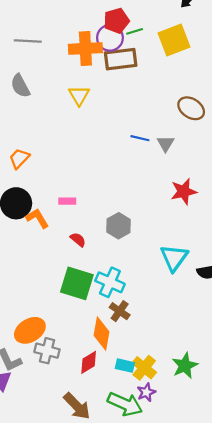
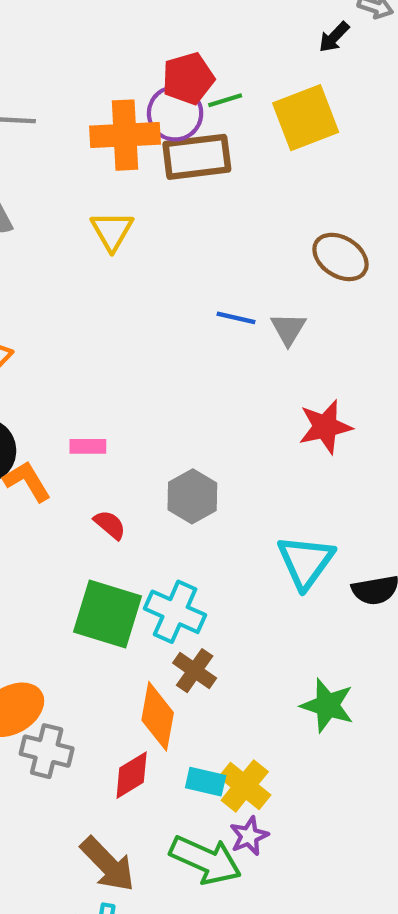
green star: (185, 366) -> (327, 705), moved, turned -30

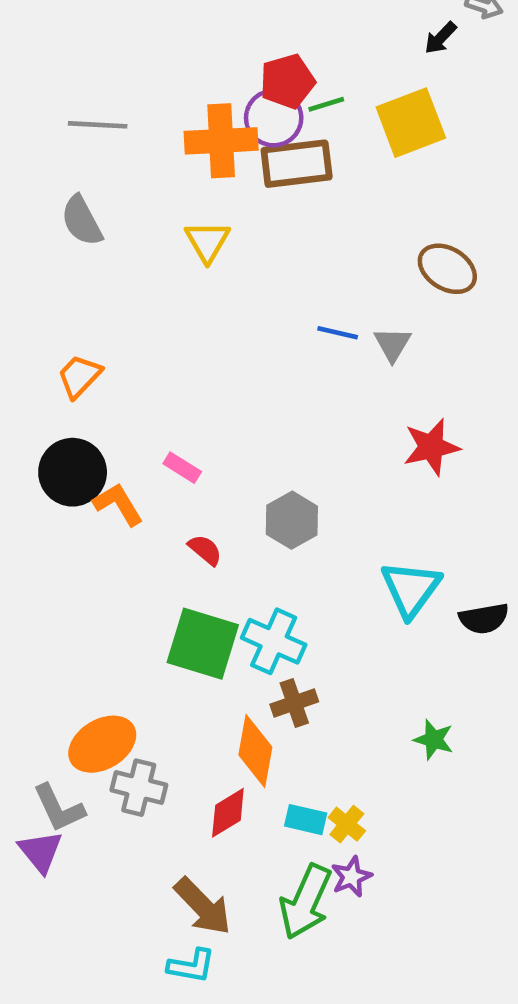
pink rectangle: (88, 446) -> (182, 468), turned 32
brown cross: (195, 671) -> (294, 703), turned 36
green star: (327, 705) -> (434, 740), size x0.7
yellow cross: (245, 786) -> (347, 824), size x0.7
green arrow: (206, 860) -> (306, 902), turned 90

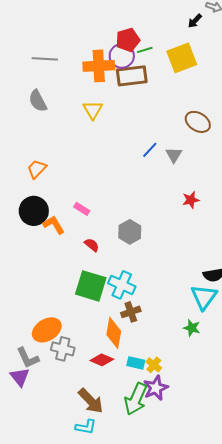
blue line: (338, 333) -> (150, 150), turned -60
red star: (431, 447) -> (191, 200), size x0.7
cyan triangle: (411, 589) -> (204, 297), moved
red diamond: (228, 813) -> (102, 360), turned 55
purple star: (351, 877) -> (156, 388), size x1.4

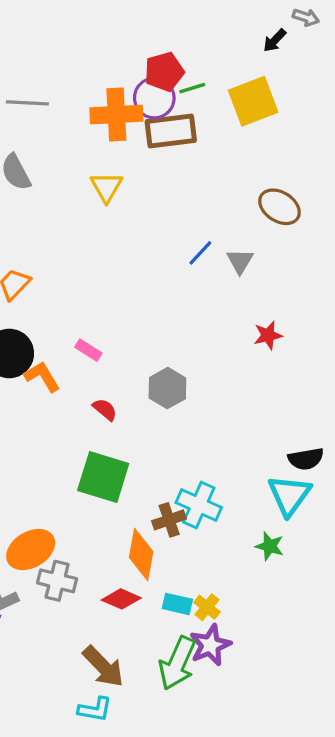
cyan cross: (122, 285) -> (199, 505), moved

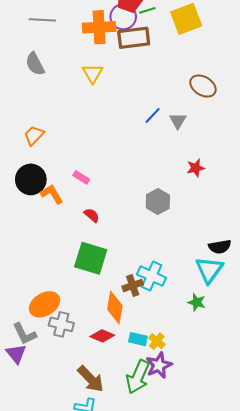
gray hexagon: (167, 388) -> (158, 202), moved

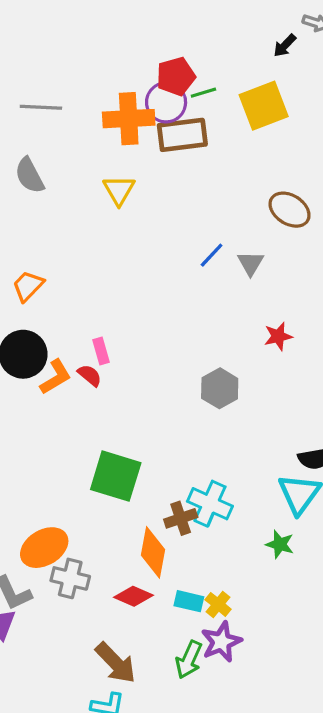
pink rectangle: (81, 177) -> (101, 351), turned 42
orange L-shape: (52, 194) -> (56, 377), turned 90
red semicircle: (92, 215) -> (90, 375), moved
green arrow: (138, 377) -> (189, 660), size x0.7

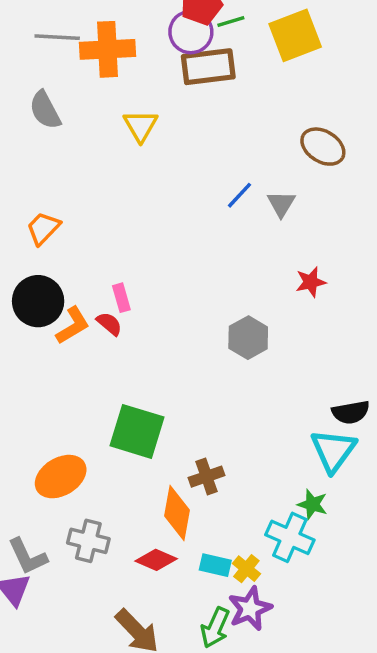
orange cross: (129, 119) -> (108, 49), moved
cyan cross: (210, 504) -> (290, 537), moved
orange ellipse: (44, 548) -> (61, 477), moved

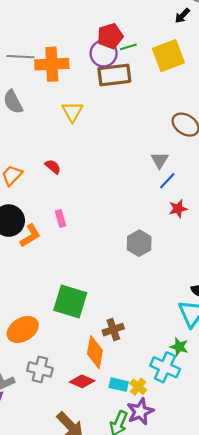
blue line: (240, 195) -> (167, 181), moved
red semicircle: (109, 324) -> (53, 167), moved

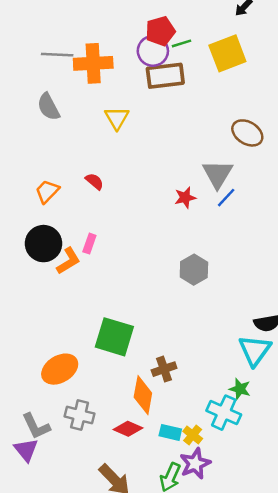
gray triangle: (160, 160) -> (217, 174), size x1.5
red star: (178, 209) -> (185, 198), moved
pink rectangle: (60, 218) -> (89, 244), moved, turned 35

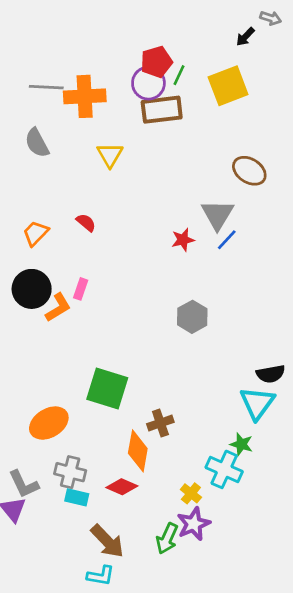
green line: (181, 43) -> (179, 75), turned -48
cyan rectangle: (170, 432) -> (77, 497), moved

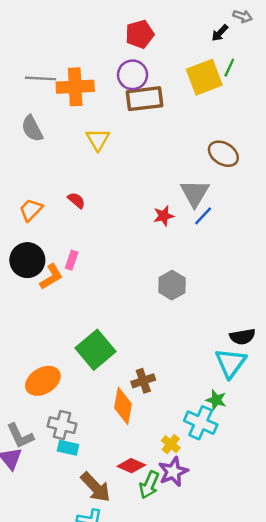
red pentagon: (156, 62) -> (140, 34), moved
green line: (179, 75) -> (229, 68), moved
green square: (107, 388) -> (95, 350), turned 33
red diamond: (122, 487) -> (131, 466), moved

